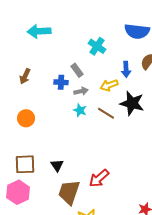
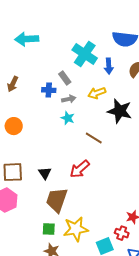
cyan cross: (97, 46) -> (85, 54), size x1.4
blue arrow: (126, 69) -> (109, 66), moved
brown line: (106, 113) -> (94, 138), moved
red arrow: (99, 178) -> (80, 169), moved

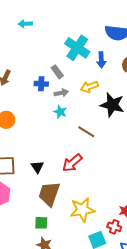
cyan arrow: (27, 39) -> (25, 24), moved, size x0.6
yellow star: (76, 229) -> (82, 210), moved

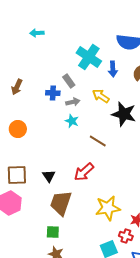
yellow arrow: (89, 87) -> (101, 96), turned 54
yellow star: (82, 210) -> (108, 208), moved

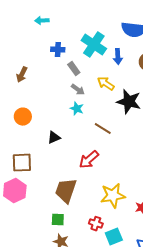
blue cross: (53, 93) -> (58, 50), moved
gray arrow: (73, 102) -> (78, 90), turned 48
black triangle: (49, 176) -> (54, 138), moved, turned 40
red cross: (126, 236) -> (96, 224), moved

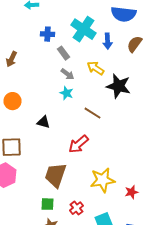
black triangle: (54, 138) -> (44, 122), turned 40
red cross: (96, 224) -> (76, 208), moved, turned 32

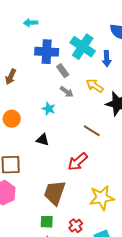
blue cross: (48, 34) -> (47, 52), size x1.6
cyan star: (66, 93) -> (49, 109), moved

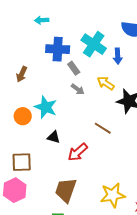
cyan star: (49, 109) -> (46, 107), moved, size x1.6
red arrow: (78, 162) -> (78, 152), moved

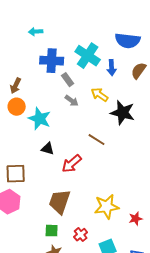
orange circle: (23, 116) -> (17, 107), moved

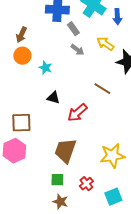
cyan star: (40, 119) -> (45, 68), size x0.6

